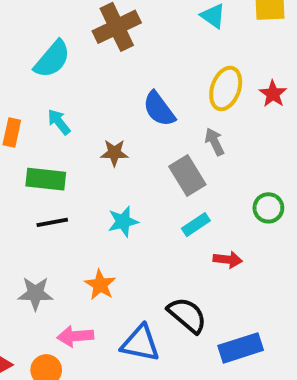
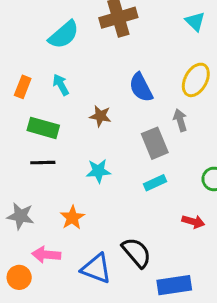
red arrow: (228, 260) -> (193, 222), moved

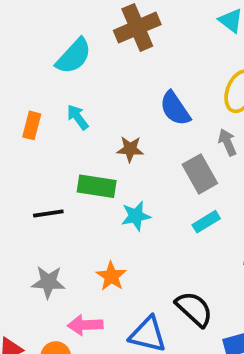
green rectangle: (43, 128) -> (97, 186), moved
black line: (43, 163) -> (48, 214), moved

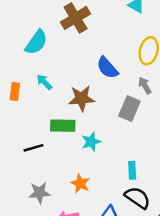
brown star: (130, 149) -> (81, 98), size x1.5
gray rectangle: (200, 174) -> (129, 109), turned 60
cyan rectangle: (206, 222) -> (132, 170), moved, turned -54

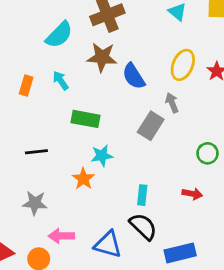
brown star: (81, 98) -> (102, 57), moved
green rectangle: (63, 126) -> (85, 119), moved
orange star: (80, 183) -> (83, 179), moved

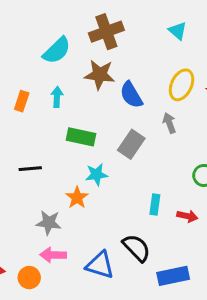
cyan arrow: (61, 80) -> (57, 97), turned 36
gray rectangle: (151, 126) -> (131, 144), moved
cyan rectangle: (142, 195) -> (155, 204), moved
gray star: (35, 203) -> (49, 223), moved

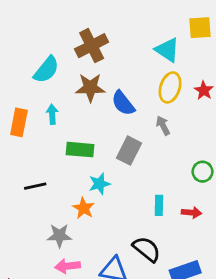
cyan triangle: (178, 31) -> (167, 50), moved, size x1.4
orange rectangle: (22, 101) -> (19, 122), size x1.4

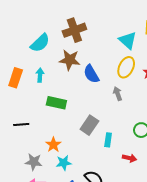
gray rectangle: (129, 151) -> (89, 125), moved
cyan star: (99, 184) -> (64, 163), moved
cyan rectangle: (159, 205) -> (108, 140), moved

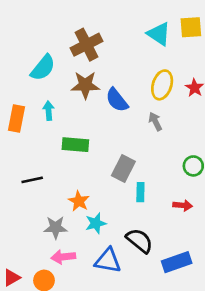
cyan triangle: (128, 40) -> (159, 34), moved
cyan rectangle: (108, 140) -> (140, 192), moved

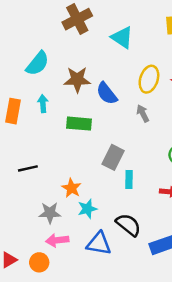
cyan triangle: (159, 34) -> (122, 37), moved
brown cross: (87, 45) -> (77, 19), moved
green rectangle: (75, 145) -> (79, 124), moved

